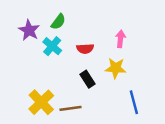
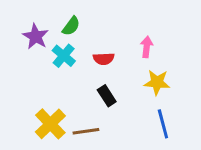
yellow star: (116, 68) -> (157, 82), moved

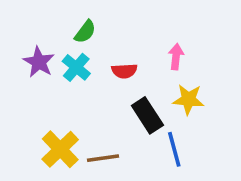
purple star: (36, 36) -> (39, 62), moved
black rectangle: (107, 96) -> (147, 115), moved, size x1.4
blue line: (163, 124) -> (174, 149), moved

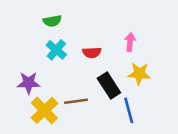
green semicircle: (85, 32) -> (52, 21), moved, turned 42
purple star: (39, 62) -> (29, 83), moved, turned -30
brown line: (103, 158) -> (76, 101), moved

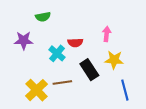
cyan cross: (56, 50) -> (57, 53), moved
purple star: (29, 83) -> (24, 40), moved
blue line: (129, 110) -> (125, 90), moved

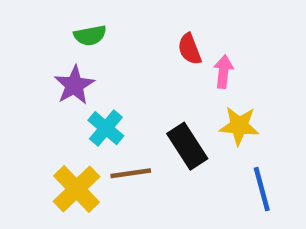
purple star: (24, 40) -> (74, 85), moved, turned -30
red semicircle: (75, 43) -> (189, 49), moved, turned 72
cyan cross: (57, 53) -> (106, 128), moved

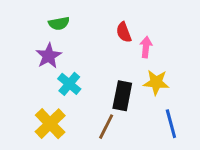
black rectangle: (187, 146) -> (122, 96), turned 44
brown line: (131, 173) -> (106, 127), moved, turned -55

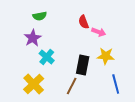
pink arrow: (146, 47) -> (99, 32), turned 104

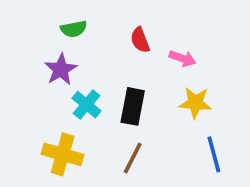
red semicircle: (84, 22) -> (140, 40), moved
black rectangle: (83, 65) -> (133, 106), moved
yellow cross: (34, 84) -> (63, 154), turned -30

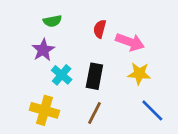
red semicircle: (140, 40) -> (100, 29), turned 36
pink arrow: (182, 58) -> (130, 42), size x1.5
blue line: (214, 154) -> (152, 110), turned -30

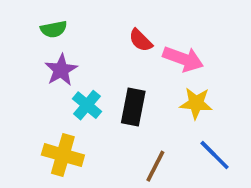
green semicircle: (52, 21) -> (54, 29), moved
red semicircle: (100, 29) -> (141, 40), turned -60
brown line: (94, 113) -> (155, 166), moved

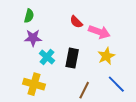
green semicircle: (54, 29) -> (29, 16), turned -64
purple star: (61, 70) -> (33, 38), turned 30
yellow star: (196, 103) -> (106, 56), turned -30

